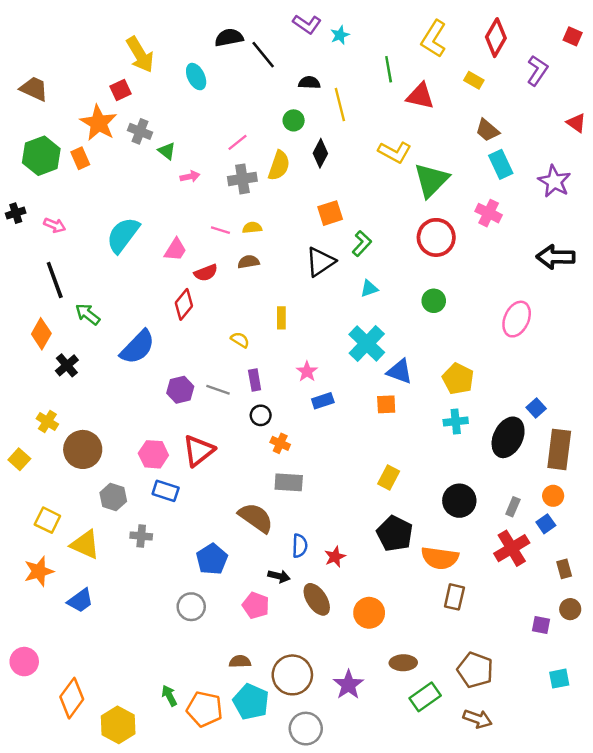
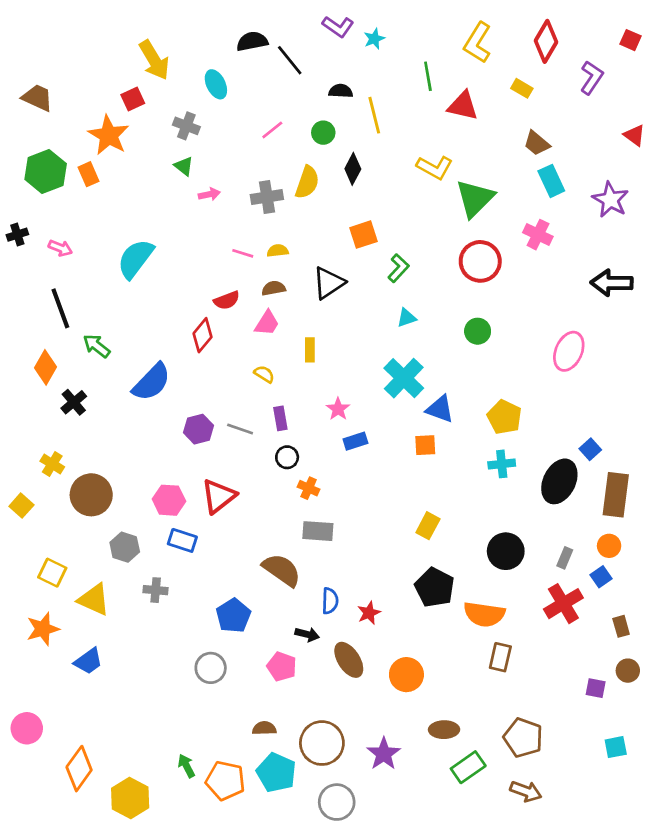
gray cross: (140, 131) -> (186, 126), moved
pink line: (238, 142) -> (272, 130), moved
pink trapezoid: (175, 250) -> (267, 323), moved
black triangle: (320, 262) -> (329, 283), moved

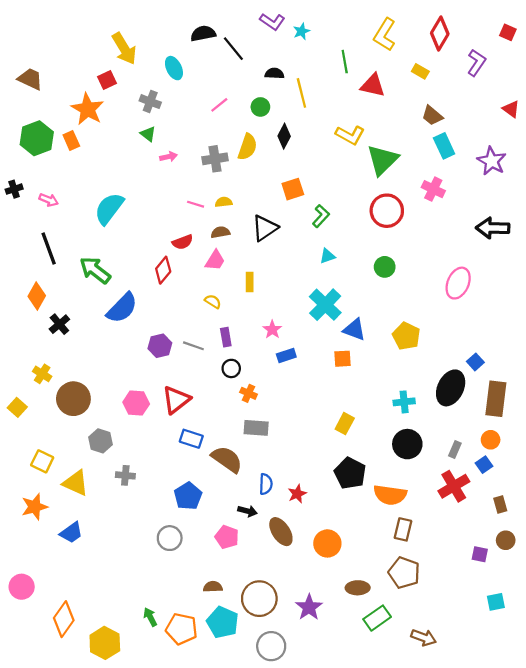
green arrow: (97, 346) -> (95, 270), moved, size x1.4
cyan cross: (502, 464) -> (404, 402), moved
blue rectangle: (182, 540) -> (191, 439), moved
brown pentagon: (523, 738) -> (404, 573), moved

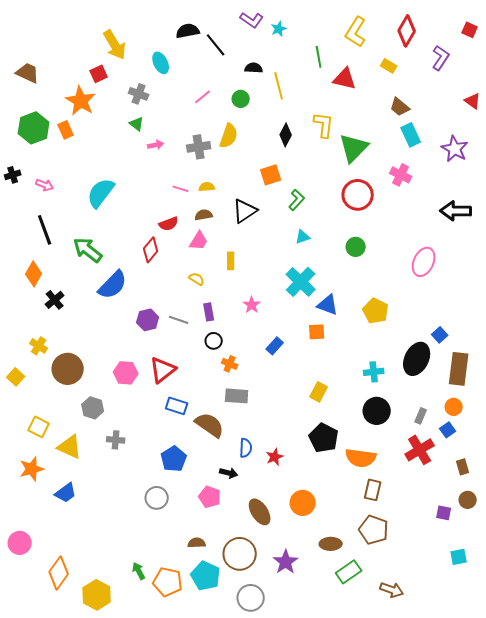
yellow L-shape: (350, 135) -> (324, 125), turned -112
black diamond: (284, 136) -> (286, 135), moved
blue rectangle: (286, 355) -> (275, 346), moved, turned -30
brown ellipse: (281, 532) -> (260, 512), moved

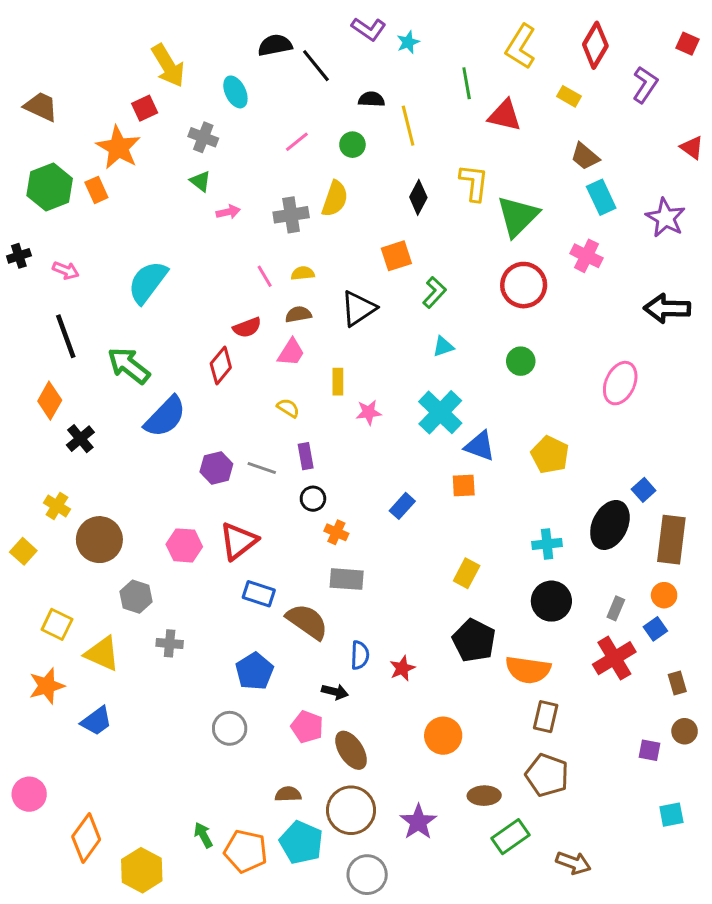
pink line: (181, 189) -> (265, 276), turned 42
pink star: (252, 305) -> (369, 412), moved, turned 30
brown ellipse: (260, 512) -> (351, 750), moved

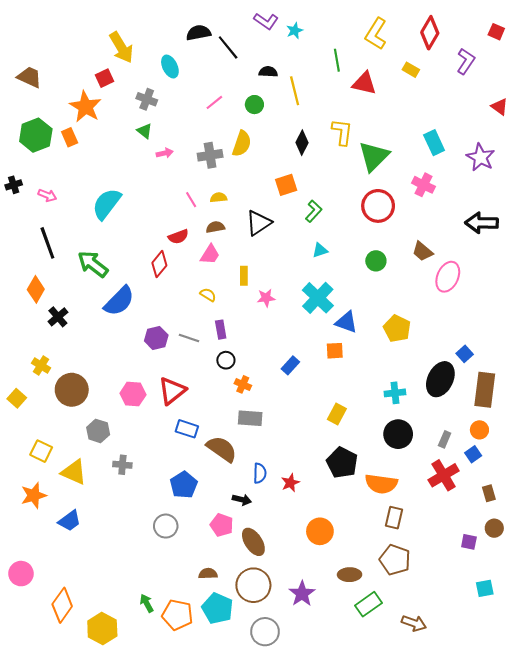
brown trapezoid: (585, 156) -> (422, 251), moved

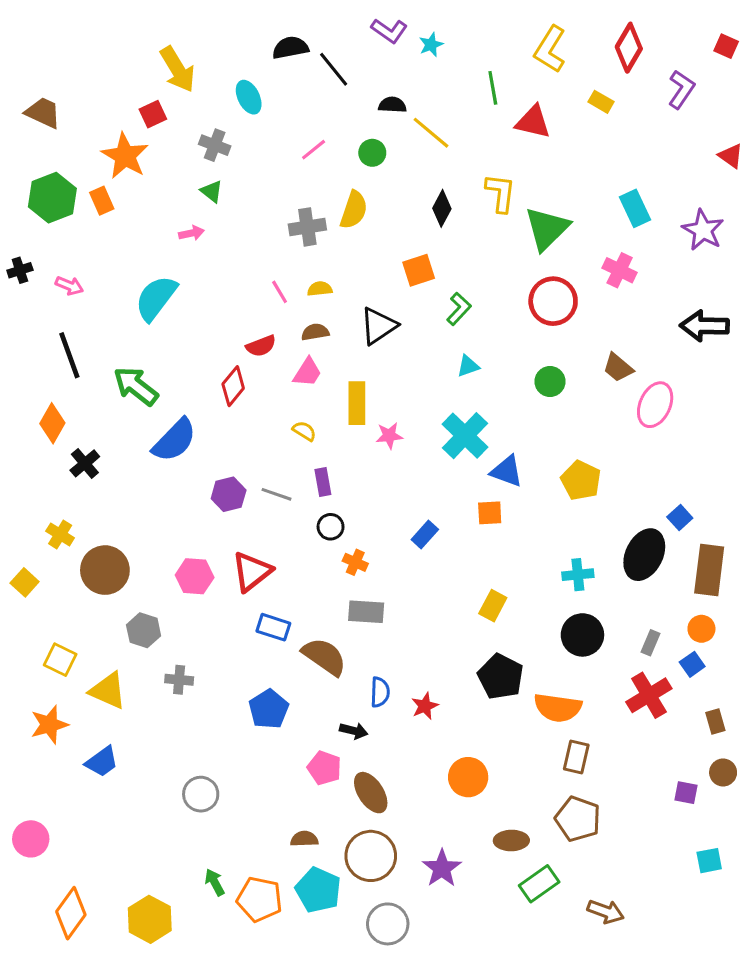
yellow line: (295, 91) -> (431, 133), turned -36
pink arrow: (165, 153) -> (191, 233), moved
yellow rectangle: (244, 276) -> (357, 403), size x1.5
gray circle: (166, 526) -> (201, 794), moved
orange diamond: (62, 605) -> (71, 913), moved

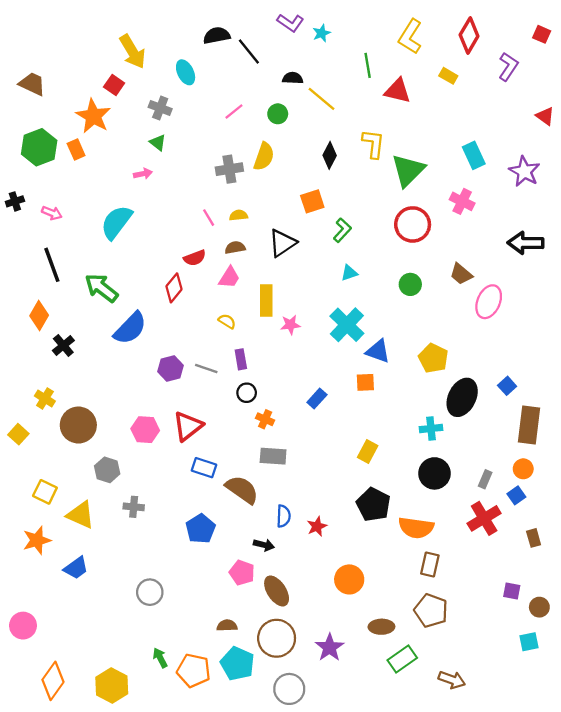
red square: (153, 114) -> (114, 85), turned -30
black ellipse: (644, 555) -> (462, 397), moved
brown circle: (723, 772) -> (539, 607), moved

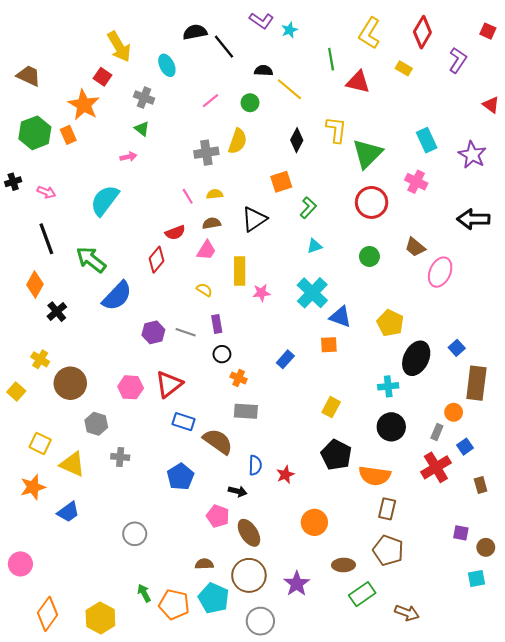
orange circle: (523, 469) -> (454, 412), moved

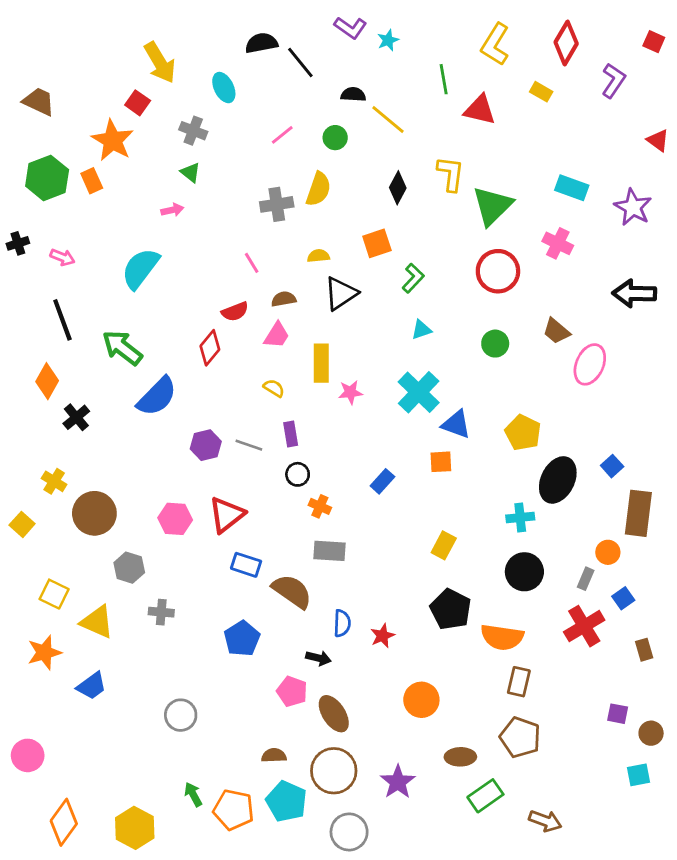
cyan rectangle: (427, 140) -> (572, 188), turned -45
yellow semicircle: (215, 194) -> (318, 256), moved

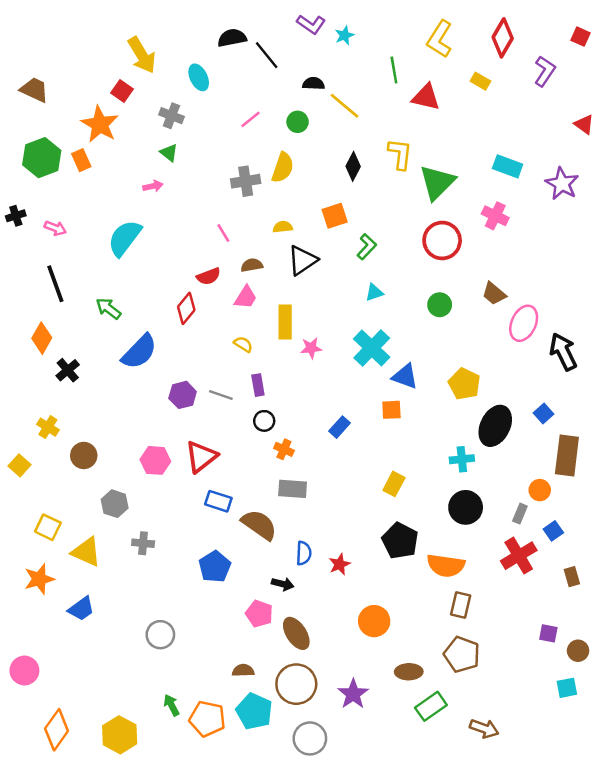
black arrow: (634, 293) -> (563, 352), moved, turned 63
green arrow: (122, 348) -> (108, 308), size x0.7
brown circle: (94, 513) -> (84, 455), size x0.7

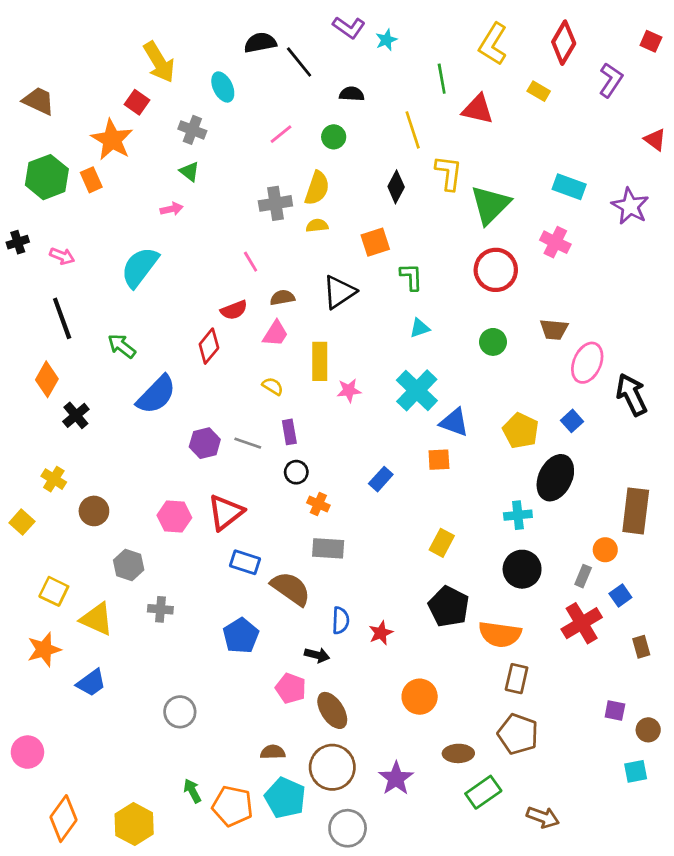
yellow line: (344, 106) -> (413, 130), moved, turned 32
yellow semicircle: (283, 227) -> (317, 226), moved
green L-shape: (367, 247) -> (411, 277), turned -45
brown trapezoid: (494, 294) -> (554, 329), turned -35
blue square: (543, 413) -> (572, 421), moved

